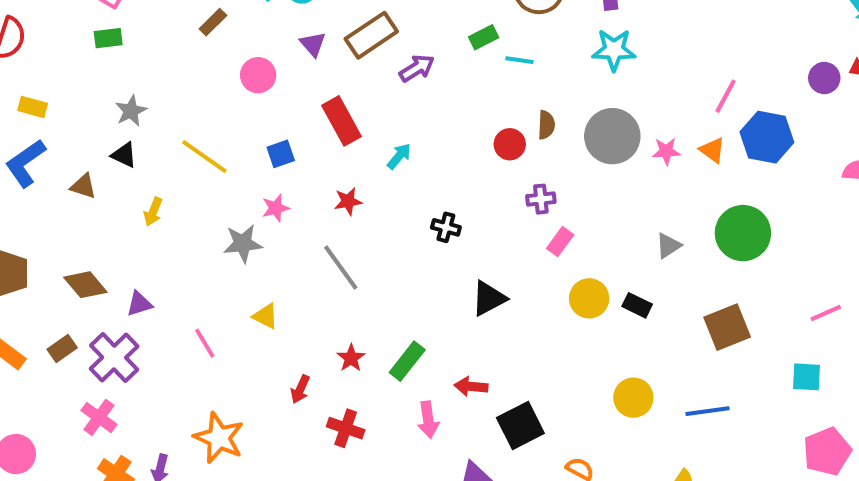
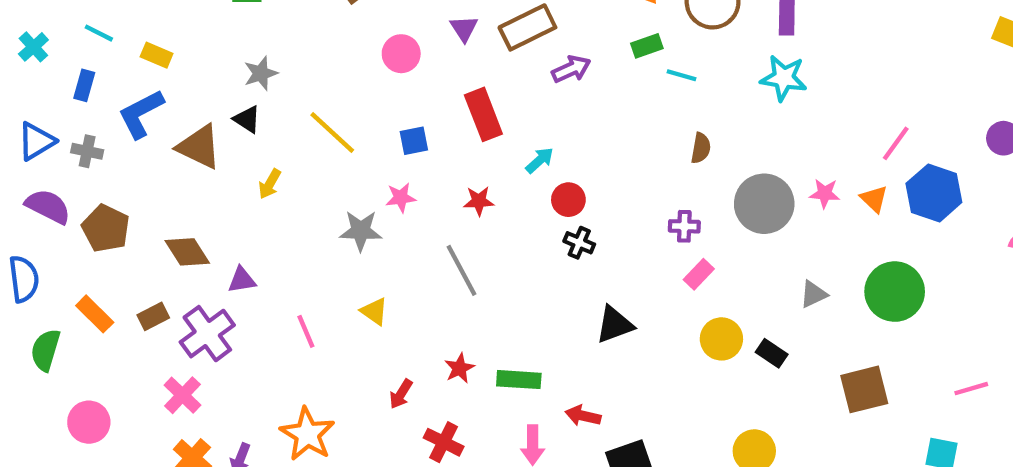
gray circle: (612, 136) -> (764, 204), moved
red circle: (510, 144) -> (568, 200), moved
brown triangle: (83, 186) -> (199, 147), size x1.6
green rectangle: (407, 361) -> (519, 380), turned 48

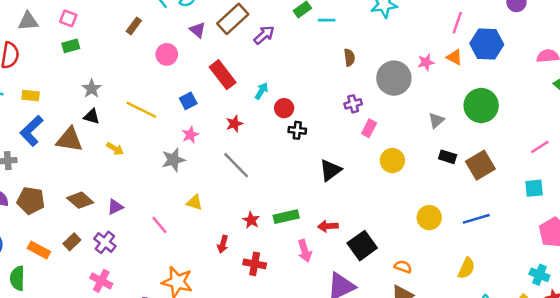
yellow arrow: (270, 184) -> (115, 149), turned -72
purple cross: (207, 334) -> (105, 242), size x0.7
black rectangle: (772, 353) -> (448, 157), moved

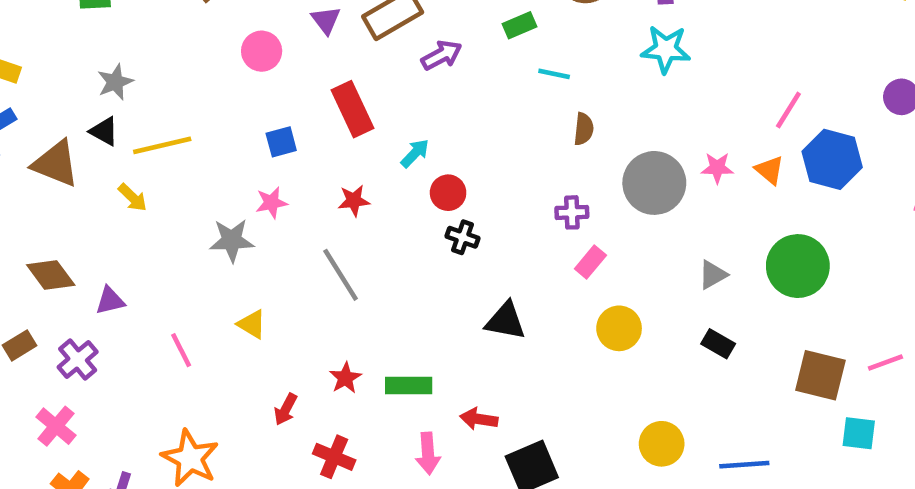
cyan line: (327, 20) -> (554, 74), moved
yellow line: (141, 110) -> (162, 145), moved, turned -52
brown square: (480, 165) -> (820, 375), moved, turned 32
black triangle: (330, 170) -> (506, 321), turned 35

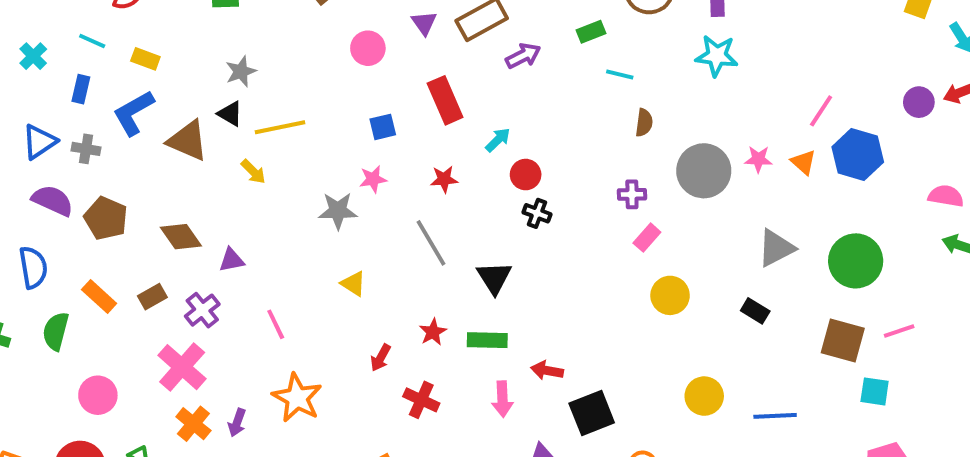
green circle: (798, 266) -> (856, 261), moved
gray triangle: (713, 275) -> (776, 248), moved, size x1.5
black triangle: (506, 321) -> (494, 278), moved, turned 45
pink line: (181, 350) -> (276, 324), moved
pink cross: (56, 426) -> (182, 367), size x1.4

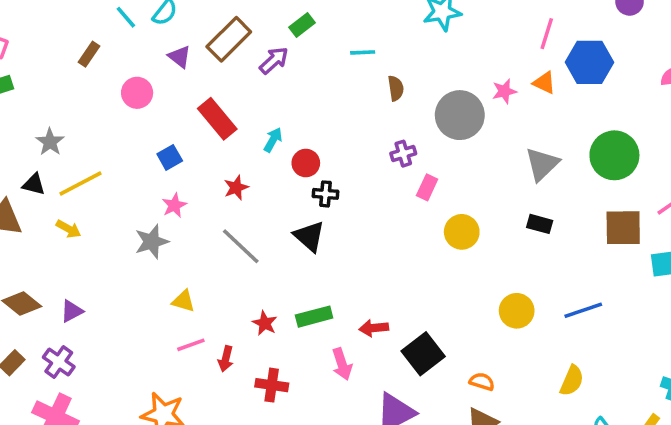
green rectangle: (591, 32) -> (302, 25), moved
gray star: (241, 71) -> (50, 142), moved
black triangle: (494, 278) -> (309, 236), moved
pink line: (276, 324) -> (191, 345), moved, turned -68

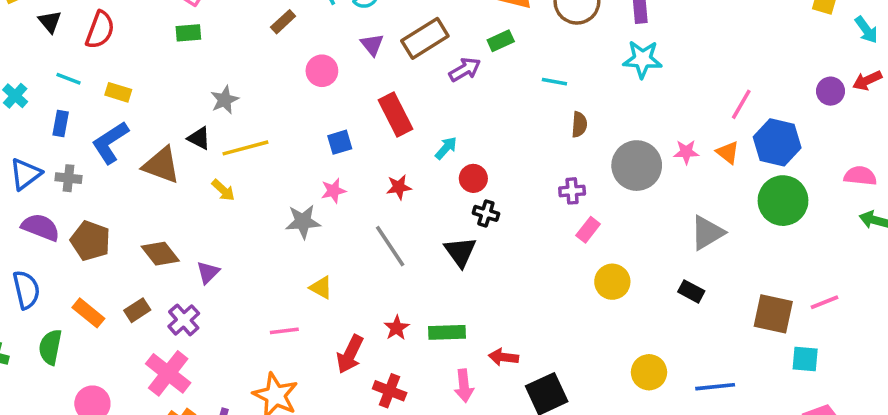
green circle: (614, 155) -> (783, 201), moved
purple triangle: (72, 311) -> (208, 272), turned -30
pink line: (191, 345) -> (284, 331), moved
red arrow: (226, 359) -> (350, 354), size x1.5

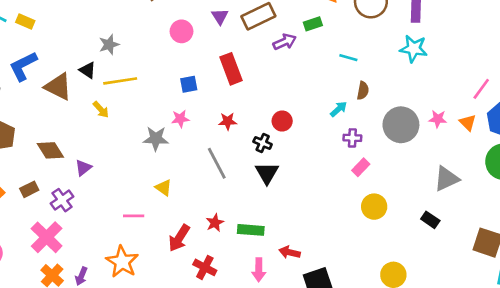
yellow rectangle: (118, 92) -> (25, 21), moved
cyan arrow: (446, 148) -> (339, 109), moved
black cross: (486, 213) -> (263, 143), moved

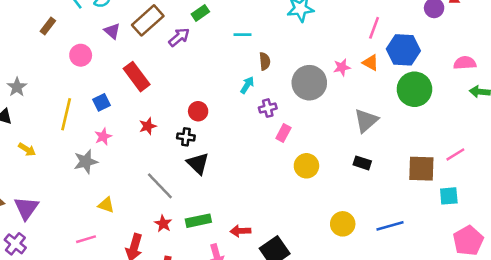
yellow line: (120, 81) -> (66, 114), moved, turned -52
gray line: (217, 163) -> (160, 186), moved
purple triangle: (83, 168) -> (26, 208), size x1.5

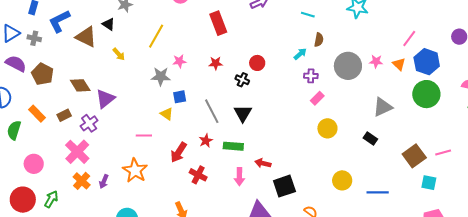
blue square: (102, 102) -> (180, 97), moved
black triangle: (198, 163) -> (243, 113), moved
brown square: (421, 169) -> (414, 156), turned 35

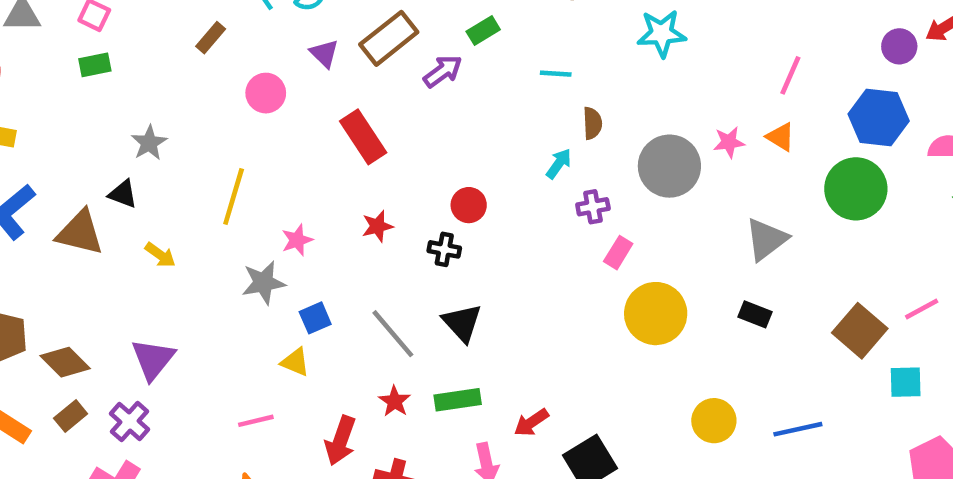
blue hexagon: (427, 62) -> (879, 118), moved
brown diamond: (80, 85) -> (65, 362), moved
yellow circle: (327, 128) -> (656, 314), size x1.4
red arrow: (263, 163) -> (531, 422), turned -35

